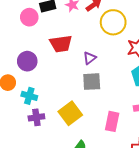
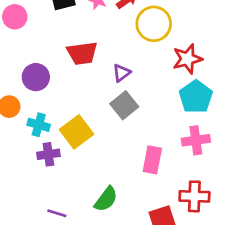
pink circle: (29, 17) -> (15, 17), moved
gray square: (92, 82) -> (124, 105), turned -36
yellow square: (70, 113) -> (77, 132), moved

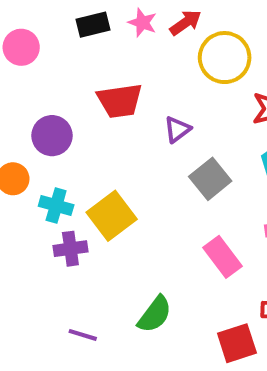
gray square: (124, 105) -> (210, 179), moved
pink rectangle: (152, 160) -> (223, 257), turned -48

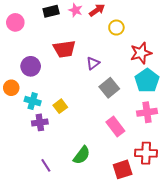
yellow circle: (225, 58) -> (116, 28), size x0.6
yellow square: (112, 216) -> (60, 106), size x0.6
purple line: (83, 335) -> (46, 165), turned 40

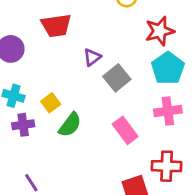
purple triangle: (93, 63) -> (92, 57), moved
green semicircle: (82, 155) -> (70, 125), moved

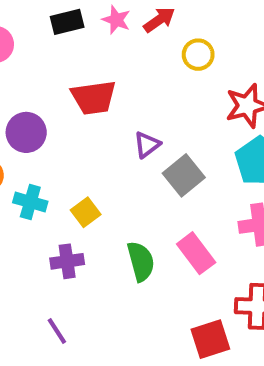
purple cross: (23, 125) -> (67, 261), moved
green semicircle: (70, 125) -> (141, 261), moved, turned -52

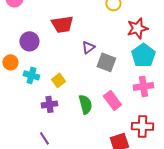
gray square: (184, 175) -> (106, 62), turned -30

